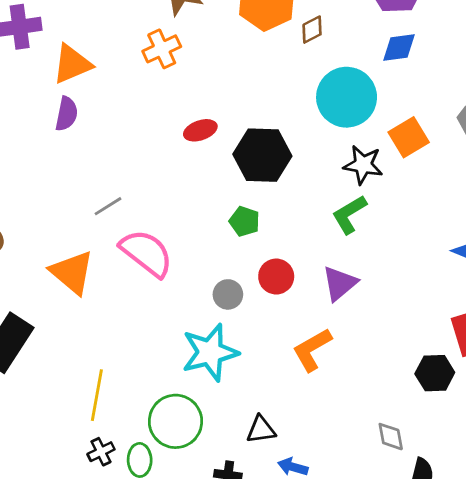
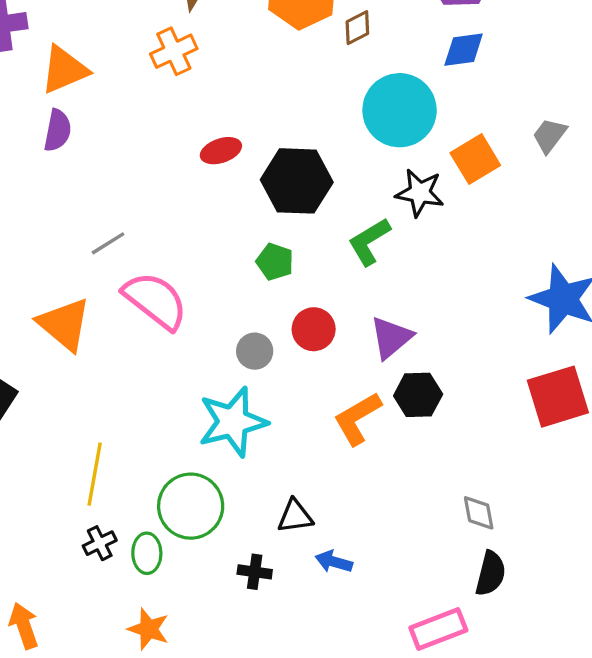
green L-shape: (349, 214) -> (369, 242), moved
black hexagon: (435, 373) -> (418, 395), moved
gray diamond: (391, 437) -> (479, 513), moved

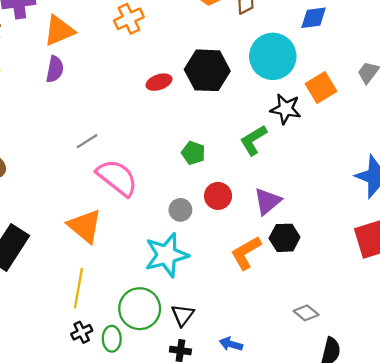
black hexagon: (297, 181) -> (207, 70), moved
orange triangle: (64, 324) -> (85, 226), moved
gray diamond: (479, 513) -> (306, 313), moved, turned -40
black triangle: (295, 516) -> (183, 315), moved, turned -45

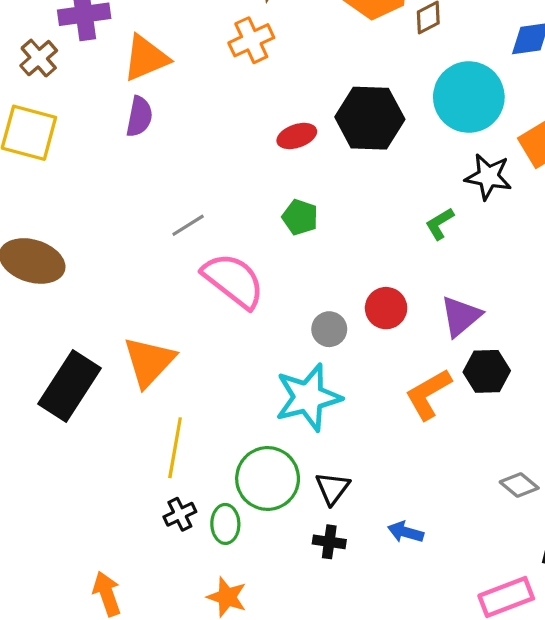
green L-shape: (253, 140) -> (440, 224), size x0.7
green pentagon: (193, 153) -> (300, 217), moved
orange triangle: (85, 226) -> (149, 362), moved, turned 33

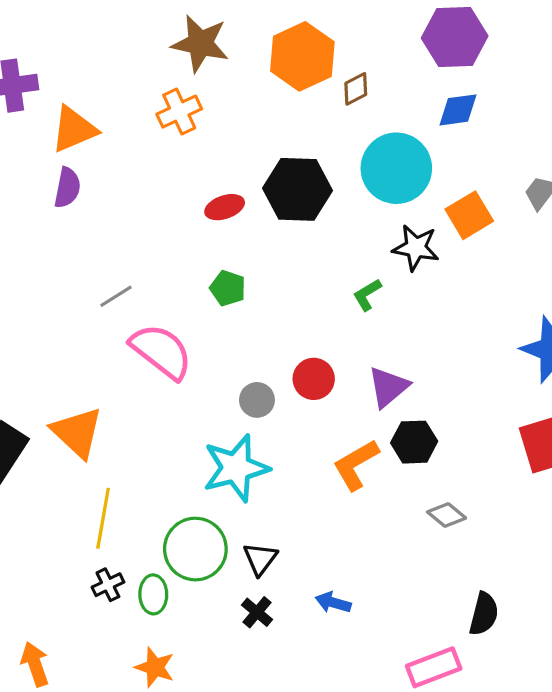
orange triangle: (149, 362) -> (77, 432), turned -30
gray diamond: (519, 485) -> (447, 515), moved
black cross: (329, 542) -> (257, 612), turned 32

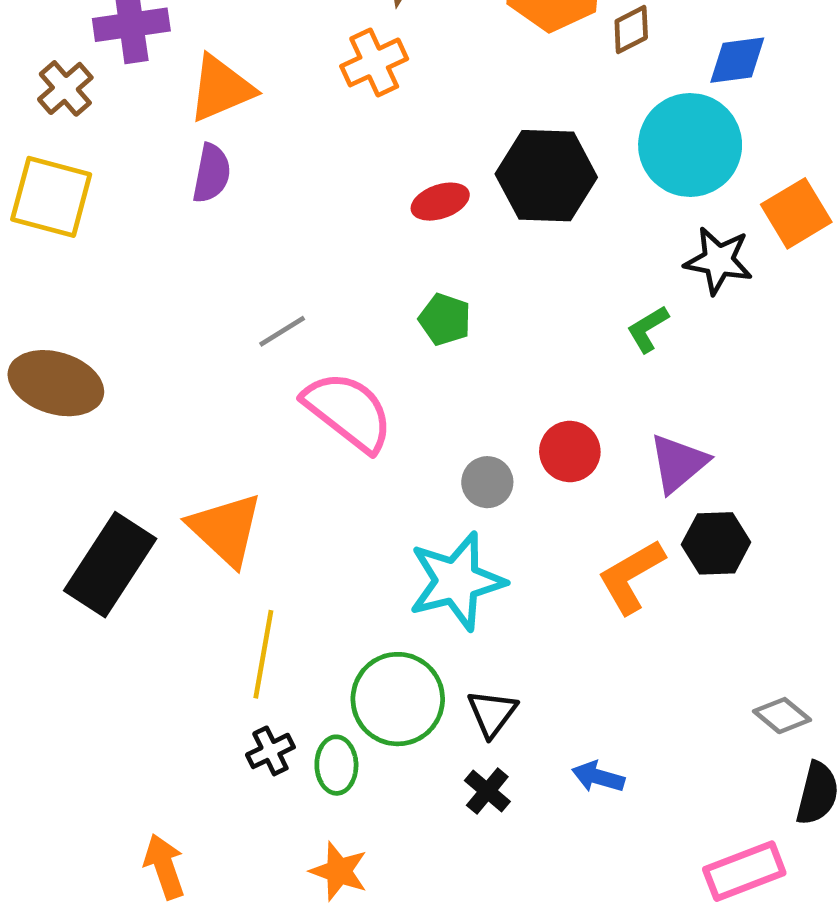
blue diamond: (458, 110) -> (737, 60), moved
gray diamond: (447, 515) -> (782, 716), moved

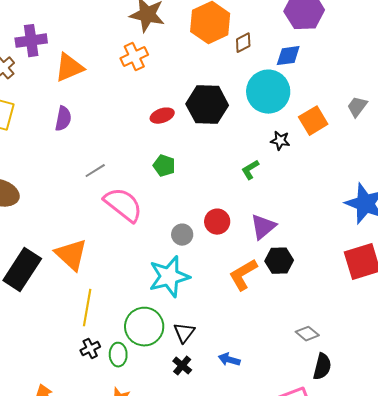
purple semicircle: (211, 173) -> (63, 119), moved
black star: (718, 261) -> (280, 141), size x0.7

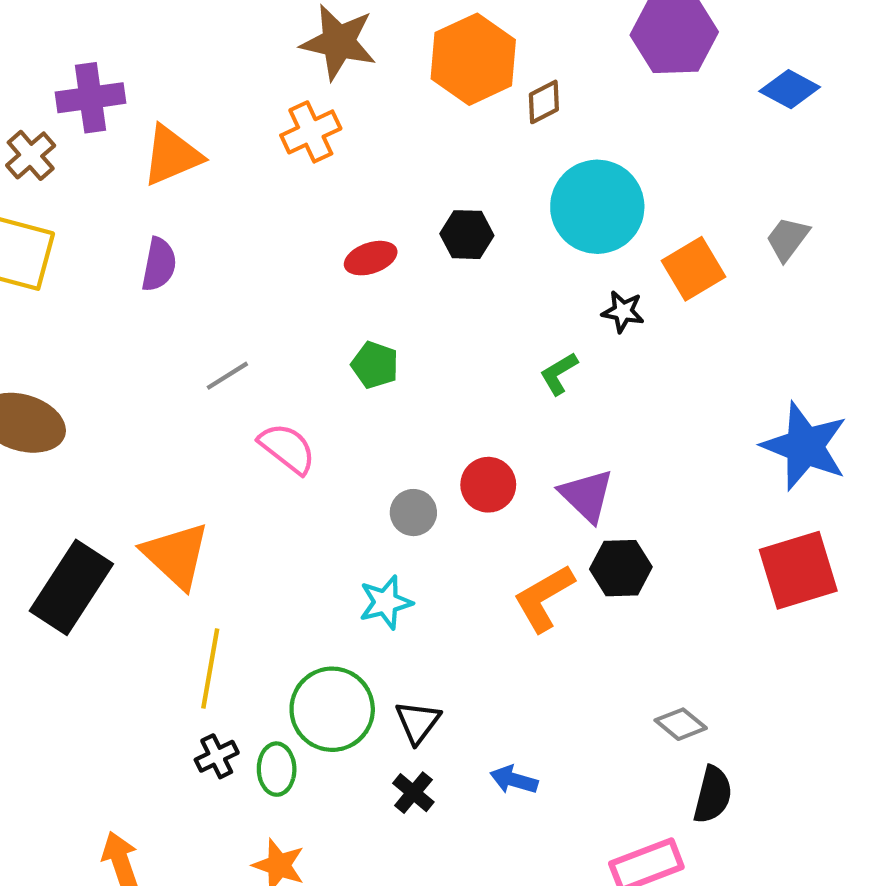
blue diamond: (288, 56) -> (790, 89), moved, turned 36
black hexagon: (207, 105) -> (467, 235), size x0.6
pink semicircle: (123, 205) -> (287, 448), size x0.7
purple triangle: (263, 227) -> (587, 495), turned -36
cyan star: (169, 277) -> (386, 602), size x0.6

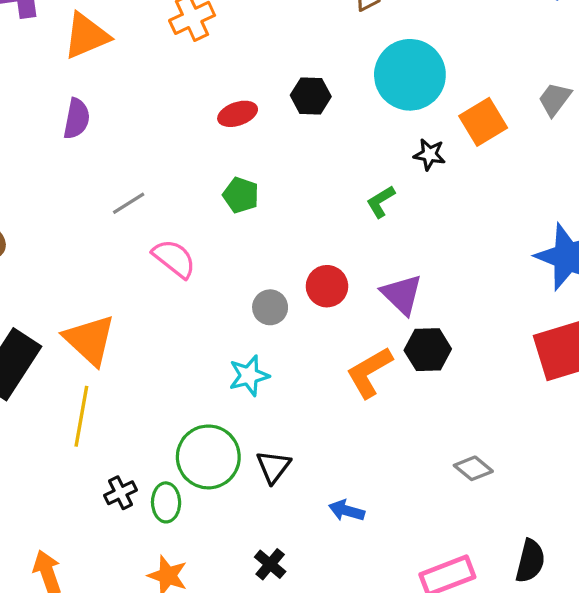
yellow line: (210, 669) -> (81, 416), moved
black cross: (413, 793) -> (270, 564), moved
black semicircle: (713, 795) -> (530, 561), moved

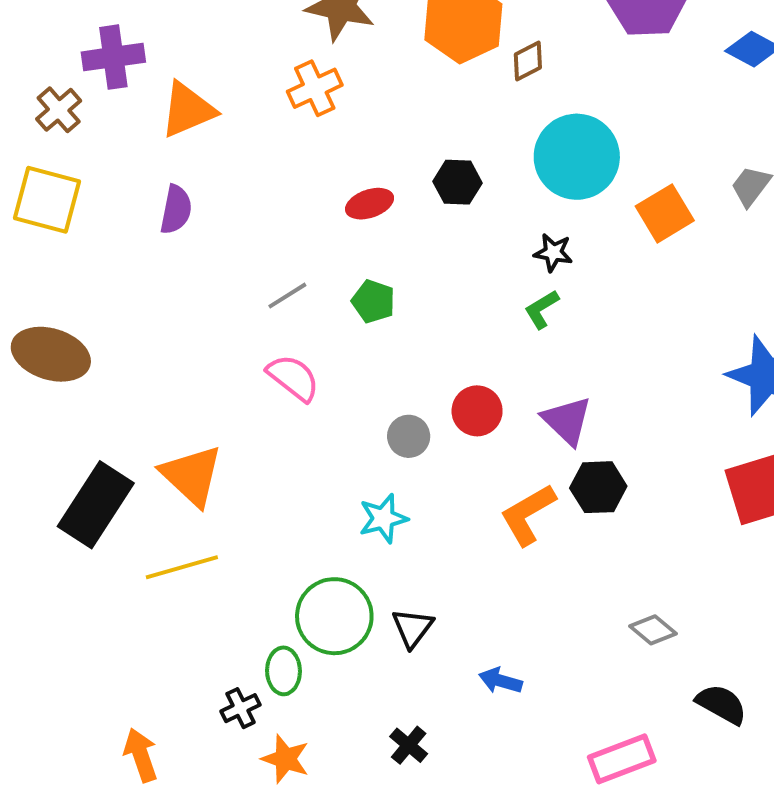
black star: (429, 154) -> (553, 253), moved
gray line: (129, 203) -> (287, 296), moved
yellow line: (81, 416) -> (182, 567), turned 64
black cross: (120, 493) -> (240, 708), moved
black semicircle: (530, 561) -> (721, 704), moved, turned -75

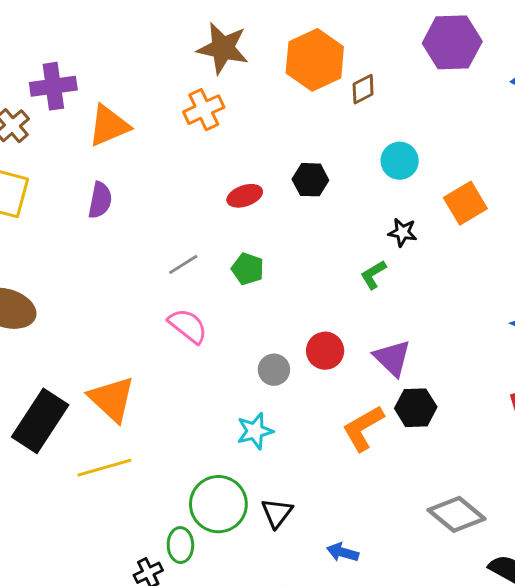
cyan circle: (577, 157) -> (400, 161), size x0.6
black star: (553, 253) -> (403, 232), moved
gray diamond: (653, 630) -> (457, 514), size x1.6

